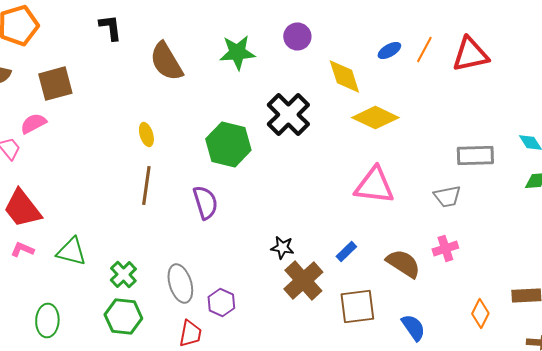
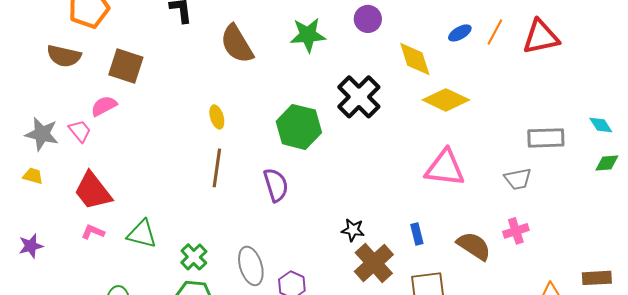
brown square: (55, 84) -> (126, 66), turned 33
blue rectangle: (346, 252) -> (417, 234), turned -60

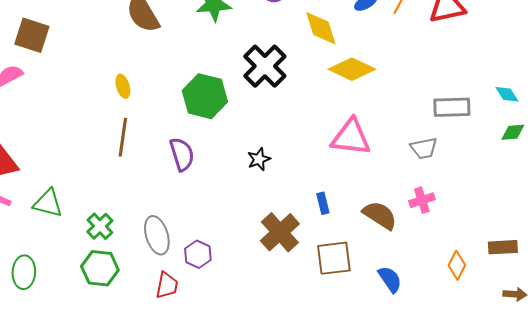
black star: (353, 230) -> (259, 159), moved, turned -30

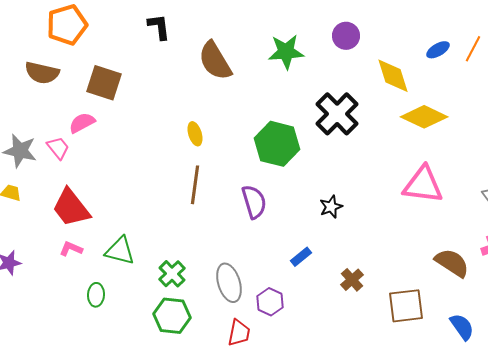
blue rectangle: (323, 203) -> (301, 257), moved, turned 65
brown cross: (280, 232) -> (352, 280), size x0.6
green ellipse: (24, 272) -> (96, 295), moved, size x0.7

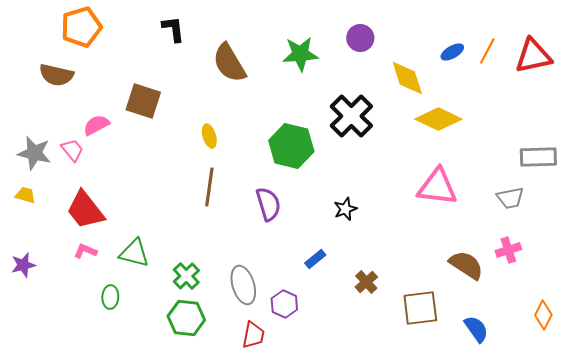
brown square: (104, 83) -> (143, 101), moved

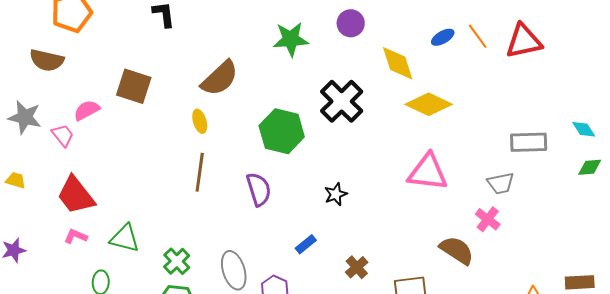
orange line: (487, 51) -> (478, 36), turned -64
brown semicircle: (229, 63) -> (220, 78), moved, turned -102
gray star: (34, 153) -> (25, 117), moved
pink cross: (508, 250) -> (488, 219), moved, turned -35

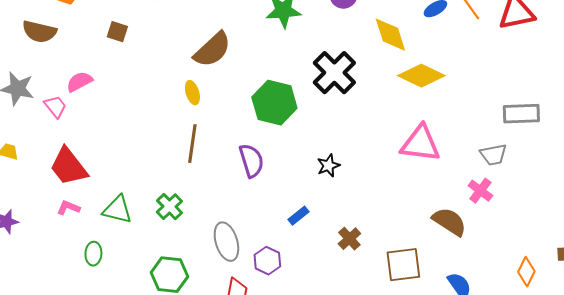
brown square: (134, 86) -> (117, 32), moved, size x0.6
green cross: (177, 261) -> (169, 207), moved

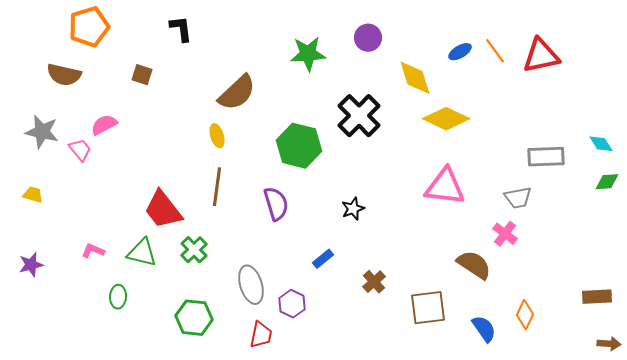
red trapezoid: (68, 167) -> (163, 210), moved
orange diamond: (526, 272) -> (525, 315), moved

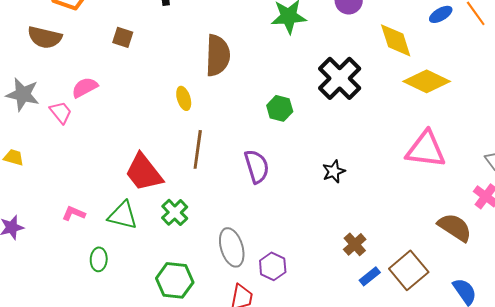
brown semicircle: (237, 93) -> (218, 55), turned -45
yellow ellipse: (217, 136) -> (184, 98), moved
green hexagon: (299, 146) -> (280, 108), size x0.6
blue rectangle: (323, 259) -> (370, 276), moved
brown square: (428, 308) -> (409, 270), turned -33

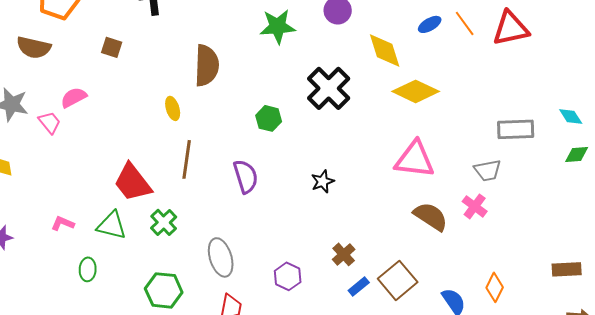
brown semicircle: (455, 227) -> (431, 216), moved
purple hexagon: (273, 266) -> (288, 276), moved

